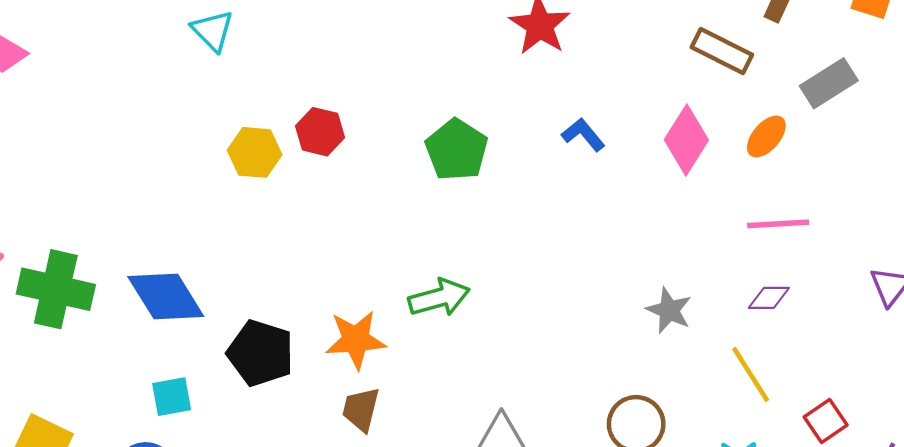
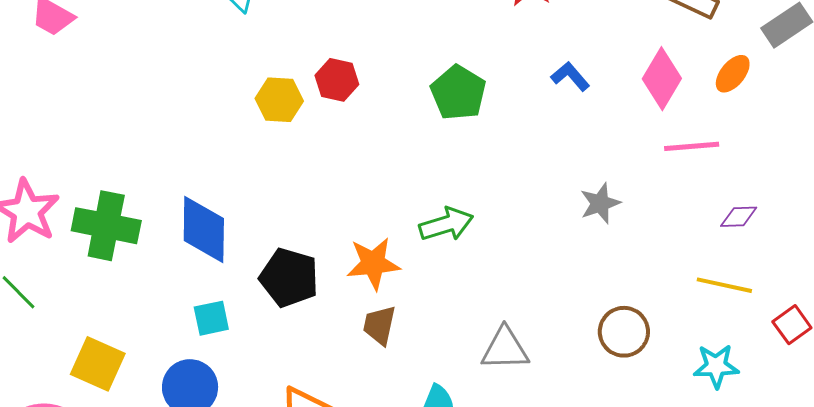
pink line: (778, 224) -> (692, 146), moved
blue diamond: (166, 296) -> (204, 230), turned 34
gray star: (669, 310) -> (600, 203), moved, turned 30
yellow line: (751, 375) -> (724, 285), turned -44

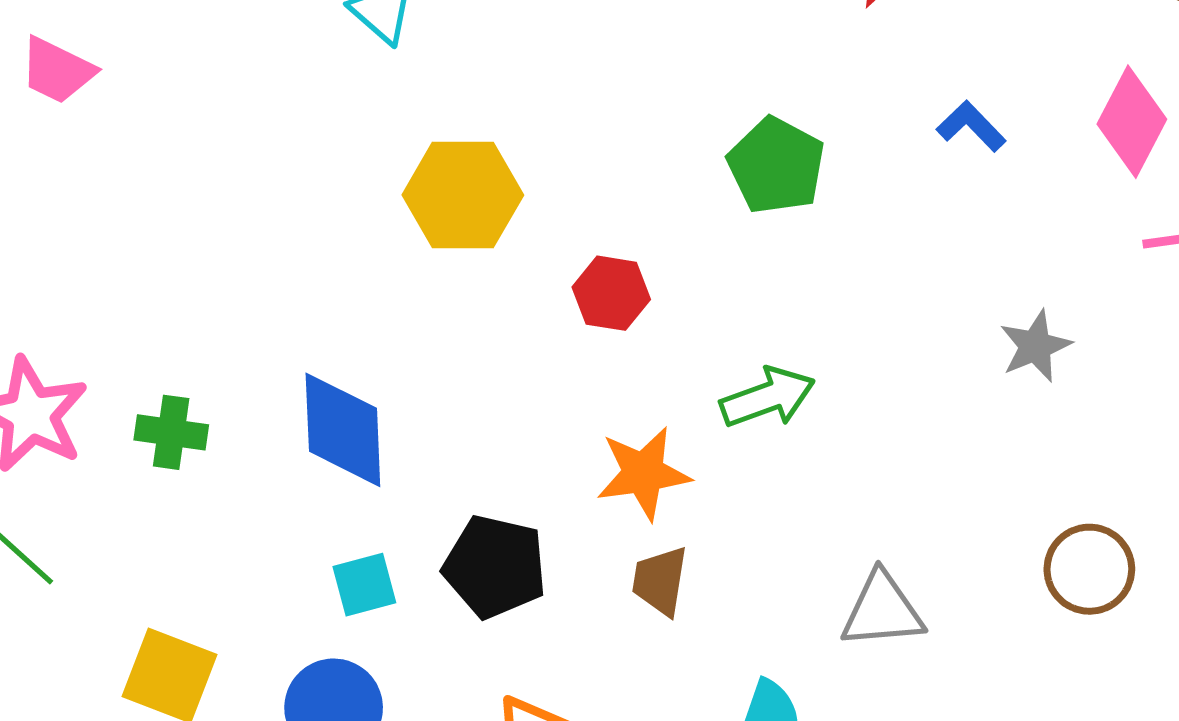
red hexagon: (337, 80) -> (611, 293), moved
yellow hexagon: (279, 100) -> (463, 195), size x1.4
green cross: (106, 226) -> (171, 432), size x0.6
black pentagon: (289, 278) -> (495, 567), moved

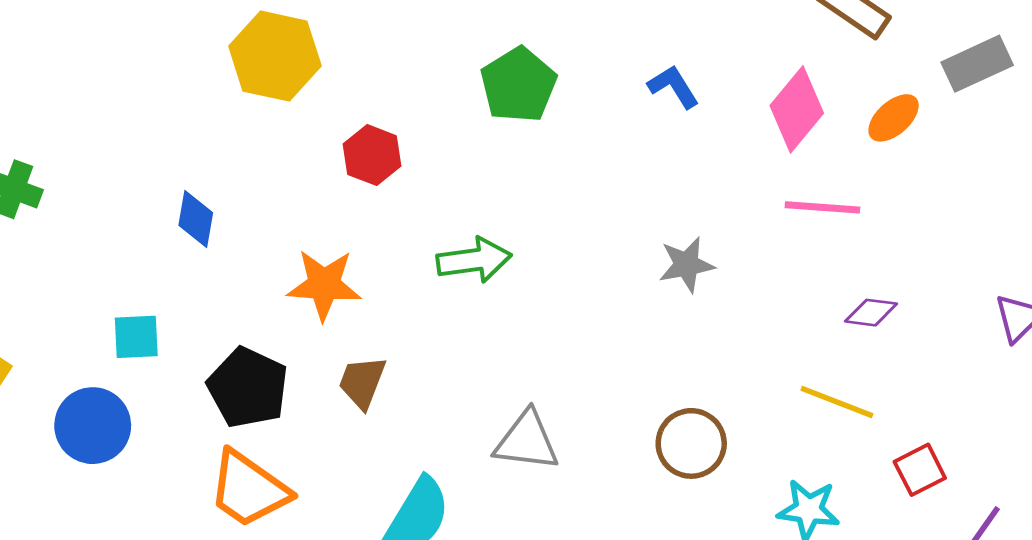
blue diamond: (343, 430) -> (196, 219), moved, size x0.6
orange star: (643, 473) -> (324, 285), moved
black pentagon: (495, 567) -> (248, 388), moved

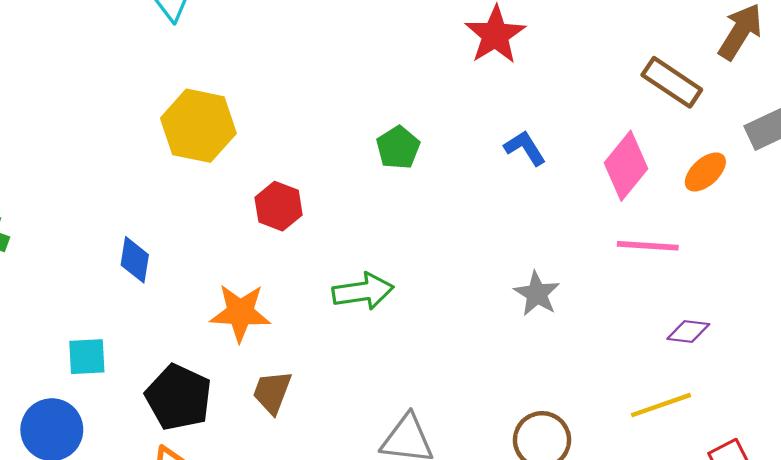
green pentagon: (519, 85) -> (398, 148), size x0.7
gray star: (686, 265) -> (537, 294), turned -30
yellow line: (837, 402) -> (661, 405), turned -40

